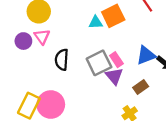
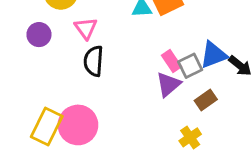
pink triangle: (42, 37) -> (86, 28), moved
gray square: (99, 63) -> (190, 66), moved, size x0.7
purple triangle: (114, 76) -> (168, 84), turned 30

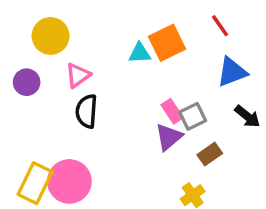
pink triangle: (86, 28) -> (78, 75), turned 30
blue triangle: (214, 55) -> (232, 72), moved

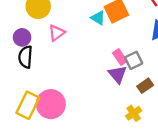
cyan triangle: (140, 53) -> (98, 18), turned 35
black semicircle: (86, 111) -> (25, 57), moved
purple triangle: (169, 137) -> (118, 74), turned -30

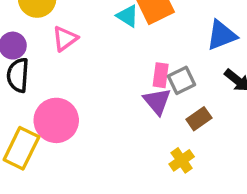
pink rectangle: (120, 57) -> (161, 75), turned 42
pink circle: (51, 104) -> (56, 120), moved

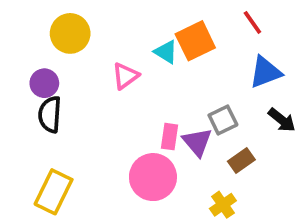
pink triangle: (65, 39) -> (125, 76), moved
pink rectangle: (161, 75) -> (170, 137), moved
pink circle: (56, 120) -> (153, 177), moved

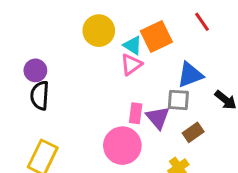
yellow circle: (70, 33) -> (99, 31), moved
blue triangle: (265, 72) -> (190, 75), moved
pink triangle: (125, 76) -> (131, 65), moved
gray square: (223, 120) -> (178, 100), turned 30

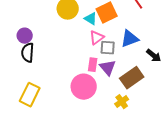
pink triangle: (131, 65) -> (97, 38), moved
gray square: (178, 100) -> (108, 48), moved
brown rectangle: (193, 132) -> (132, 78), size x1.6

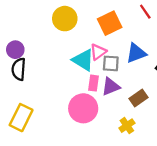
cyan triangle: (91, 19) -> (83, 60), moved, size x1.5
purple triangle: (108, 68) -> (111, 86), turned 48
brown rectangle: (132, 78) -> (138, 98), size x0.7

